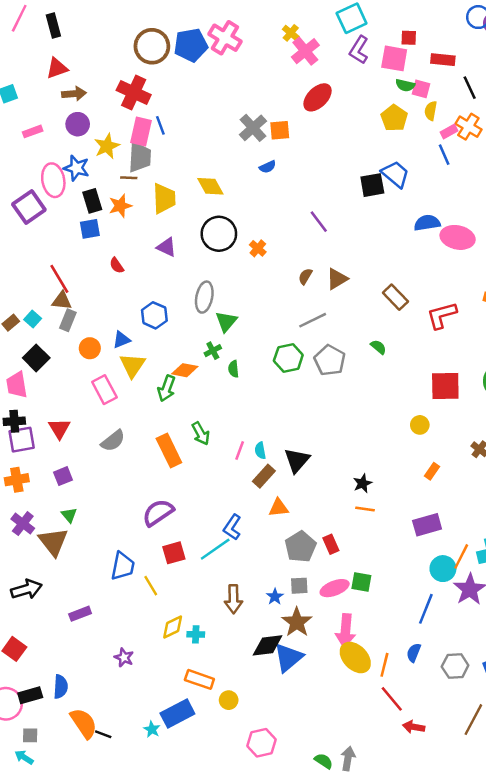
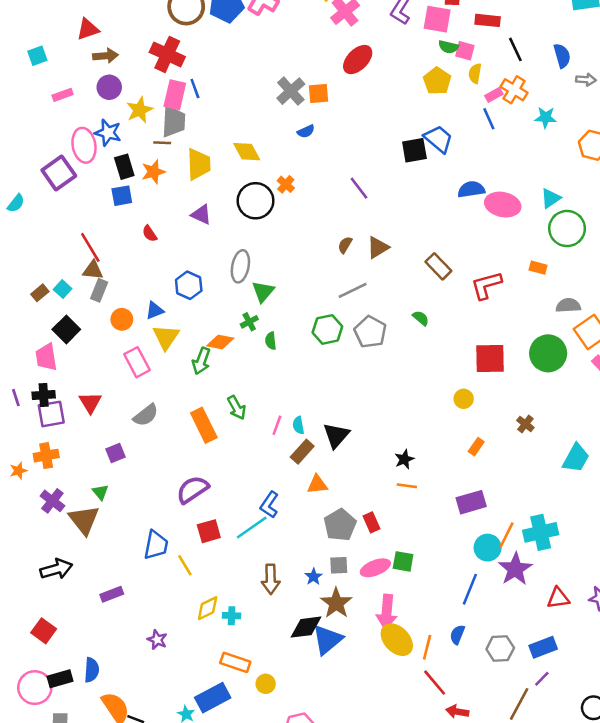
orange cross: (258, 248) -> (286, 184), moved
purple square: (63, 476) -> (116, 453), moved

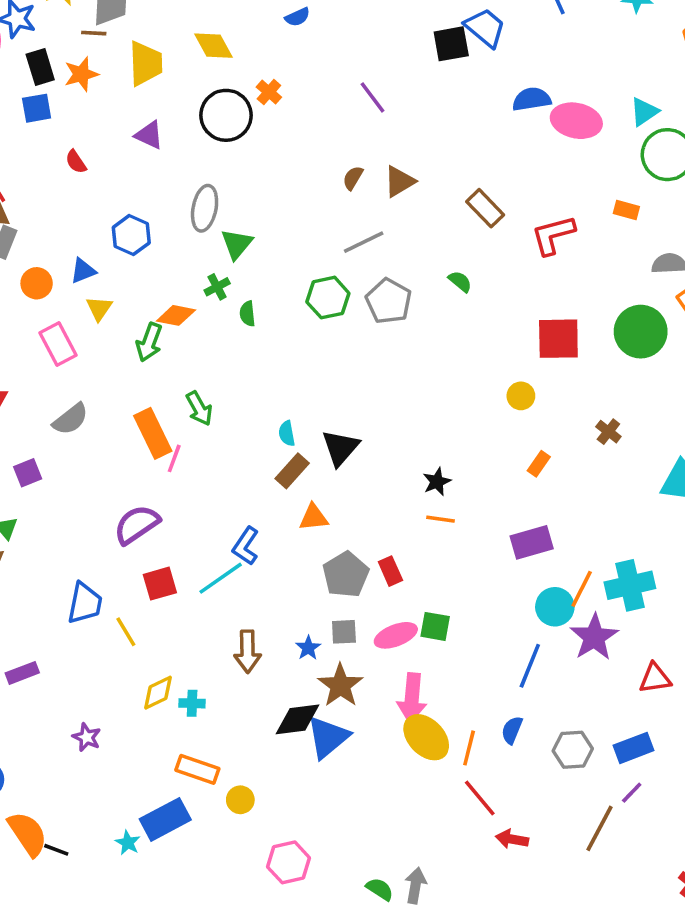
yellow triangle: (166, 337) -> (99, 308), size x0.7
pink line: (277, 425) -> (174, 458), moved

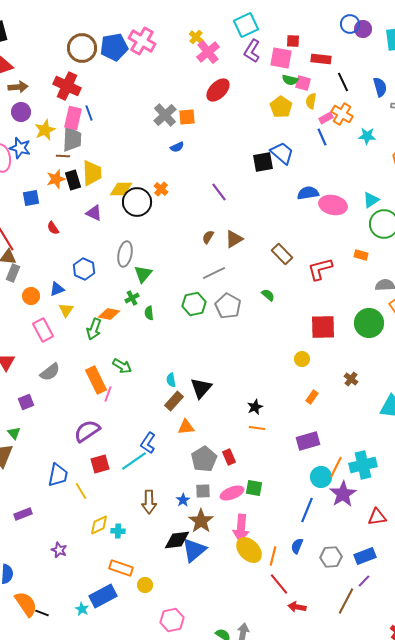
yellow diamond: (213, 46) -> (121, 189), moved, turned -60
black rectangle: (40, 67) -> (73, 180), moved
green arrow: (199, 408) -> (122, 366), turned -30

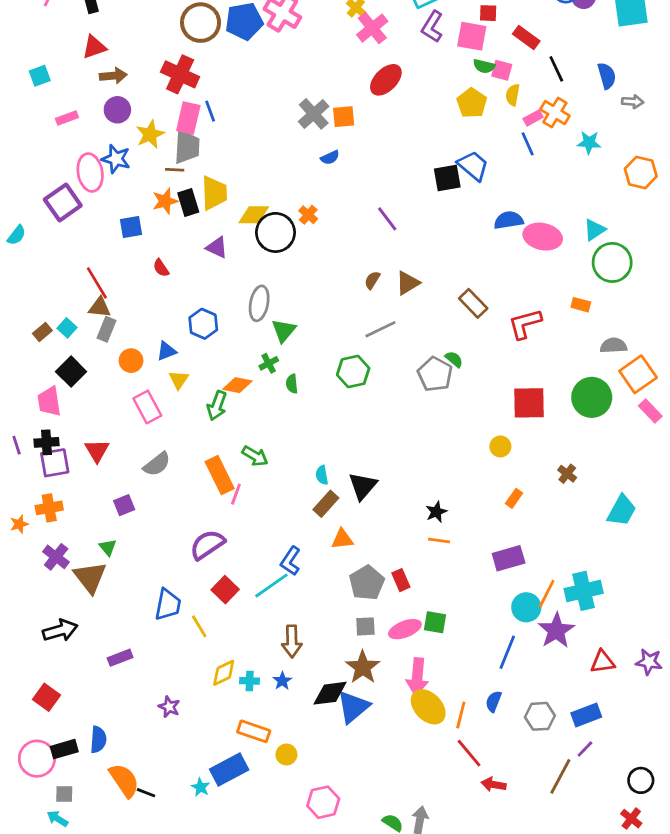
red rectangle: (321, 59) -> (526, 38), turned 30
gray pentagon: (228, 306) -> (435, 374), moved
red square: (100, 464) -> (225, 590), turned -30
blue star: (183, 500) -> (282, 681), moved

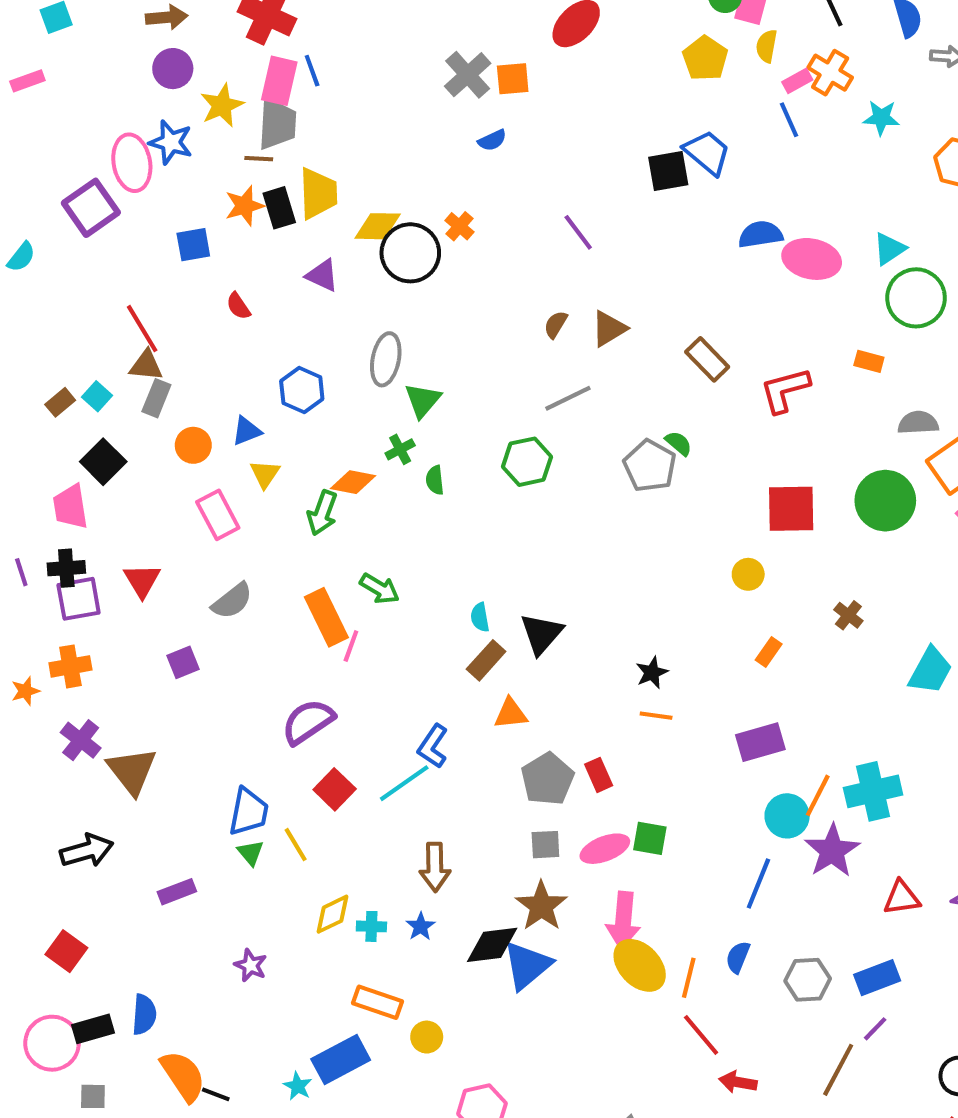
pink rectangle: (67, 118) -> (27, 81), moved
green triangle: (108, 547) -> (251, 853), moved

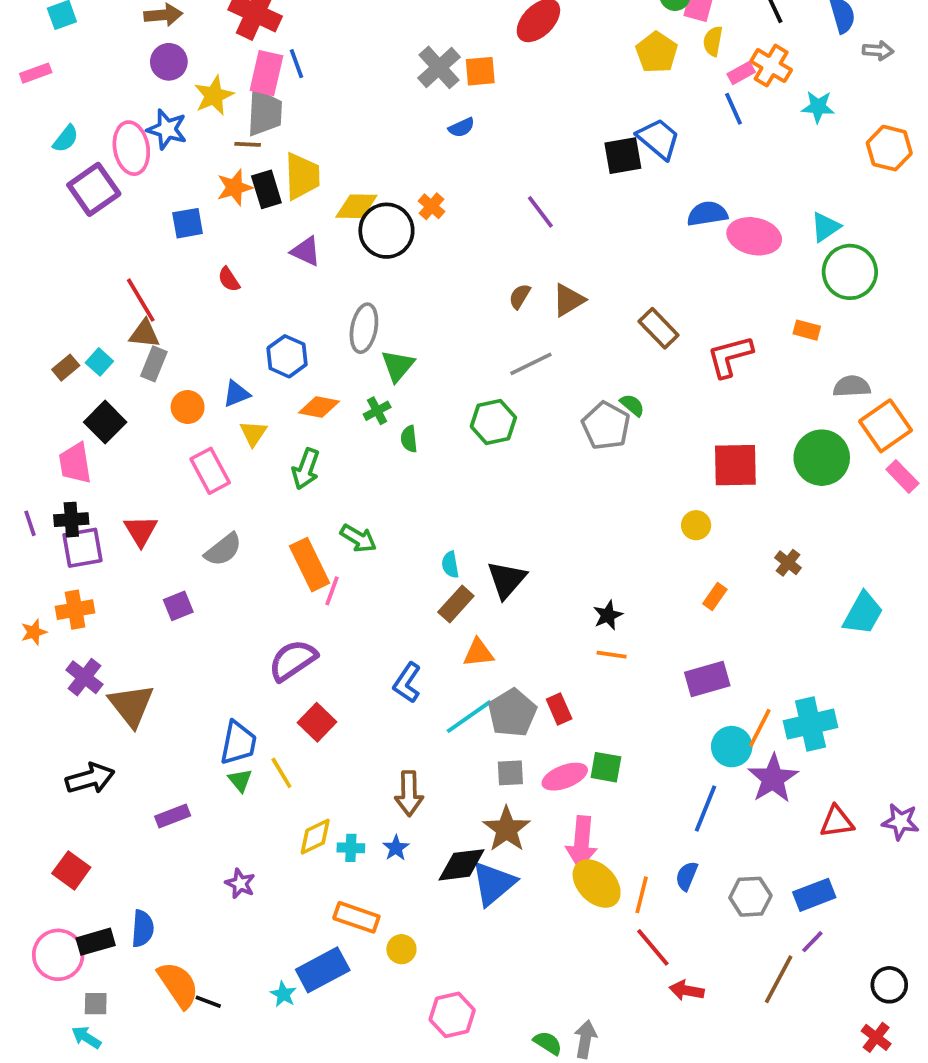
cyan semicircle: (21, 257) -> (66, 139), moved
orange diamond: (353, 482) -> (319, 407), moved
cyan line: (404, 783) -> (469, 717), moved

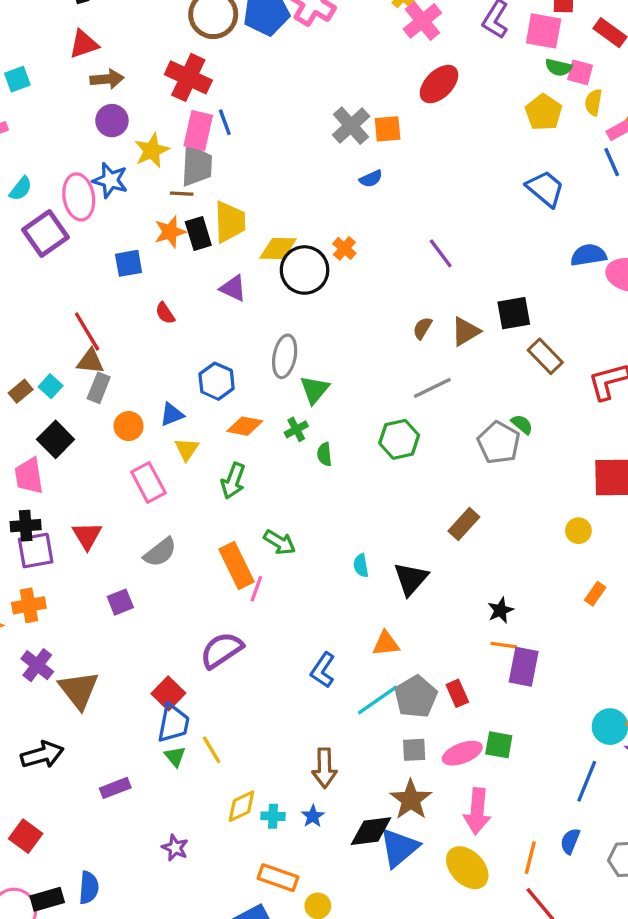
black square: (623, 156) -> (514, 313), moved
brown rectangle: (456, 604) -> (464, 524), moved
purple rectangle: (707, 679) -> (524, 667), moved, turned -63
red square: (317, 722) -> (168, 693), moved
yellow ellipse: (597, 884) -> (467, 868), moved

